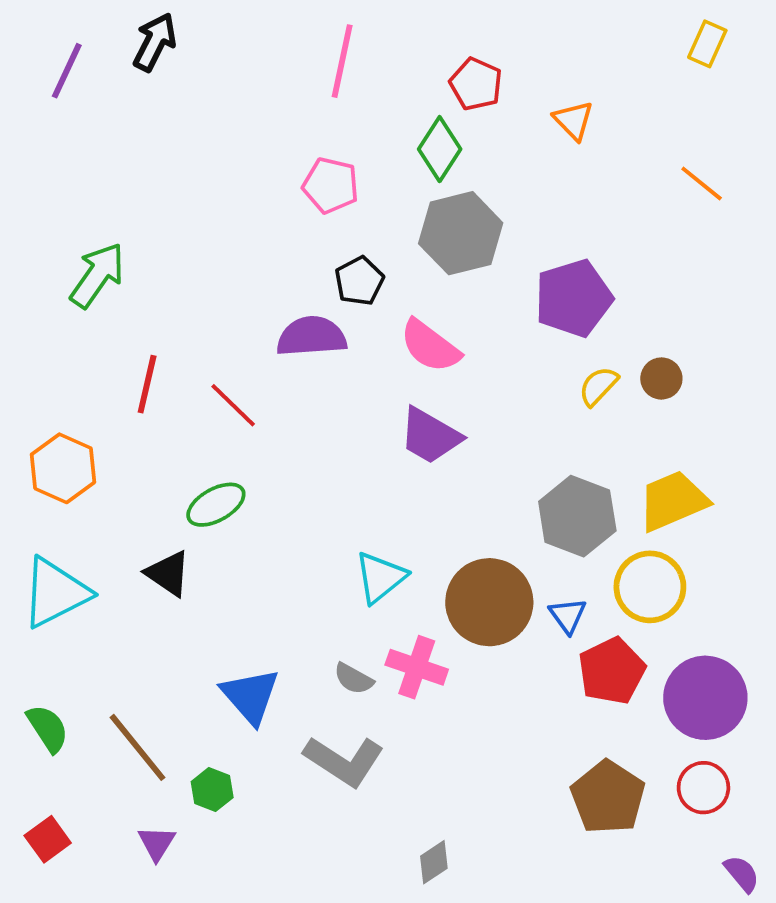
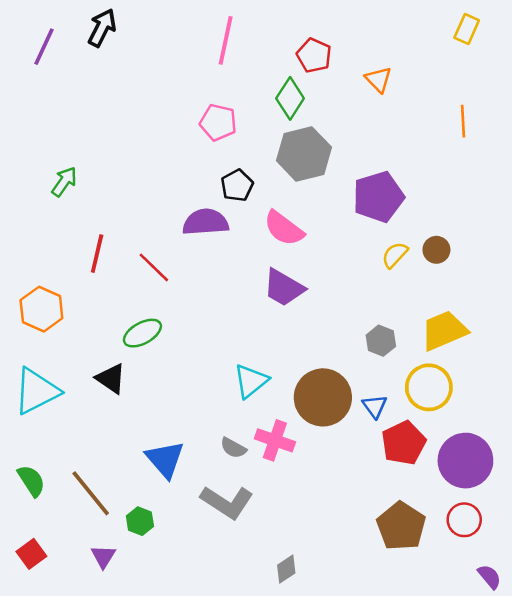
orange line: (702, 183) -> (463, 121), turned 48
green arrow: (97, 275) -> (64, 182), size x0.7
gray hexagon: (577, 516) -> (381, 341), size x0.6

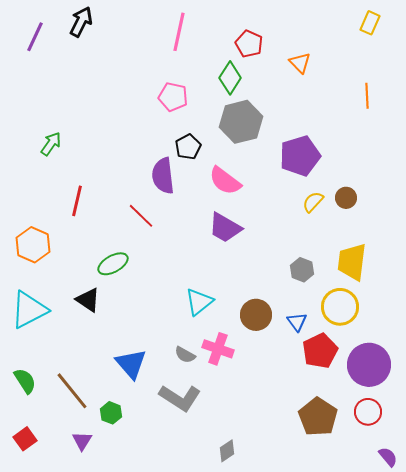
purple semicircle: (206, 222) -> (163, 176), turned -93
red line: (154, 267) -> (141, 216), moved
yellow trapezoid: (444, 331) -> (352, 262), turned -60
brown circle: (323, 397) -> (256, 315), size x0.7

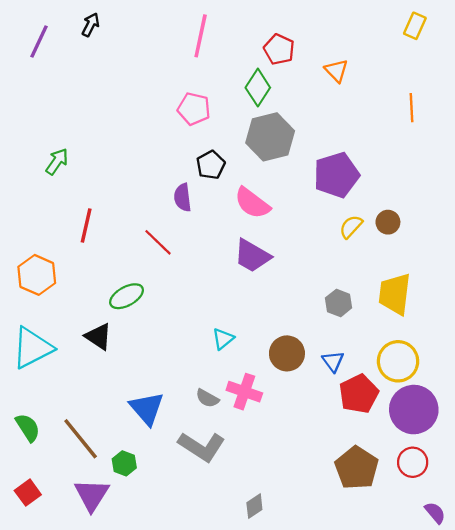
black arrow: (81, 22) -> (91, 25), size x0.7
purple semicircle: (163, 176) -> (183, 197), size x0.7
cyan triangle: (199, 302) -> (223, 339), size x0.7
yellow circle: (340, 307) -> (398, 361), moved
purple triangle: (82, 441) -> (92, 495), size x1.6

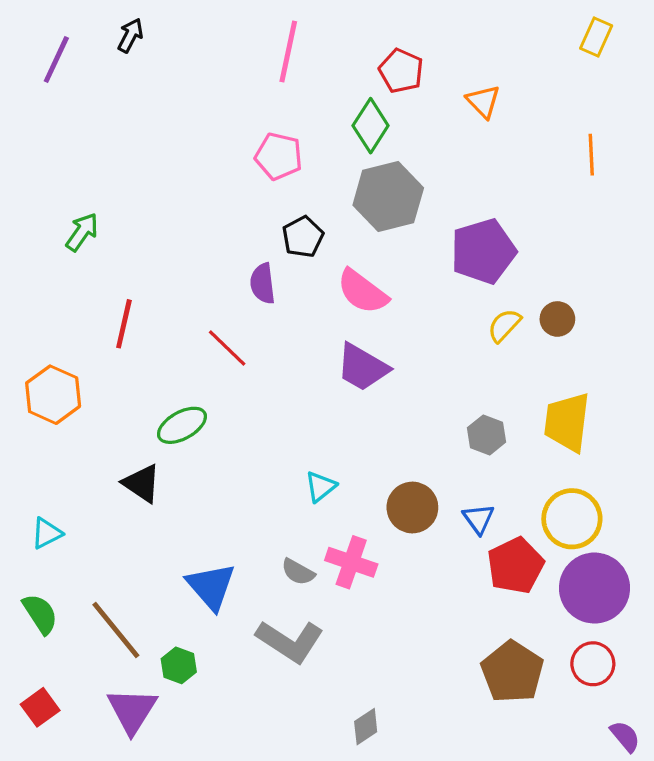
cyan triangle: (32, 348) -> (47, 533), moved, size x0.5

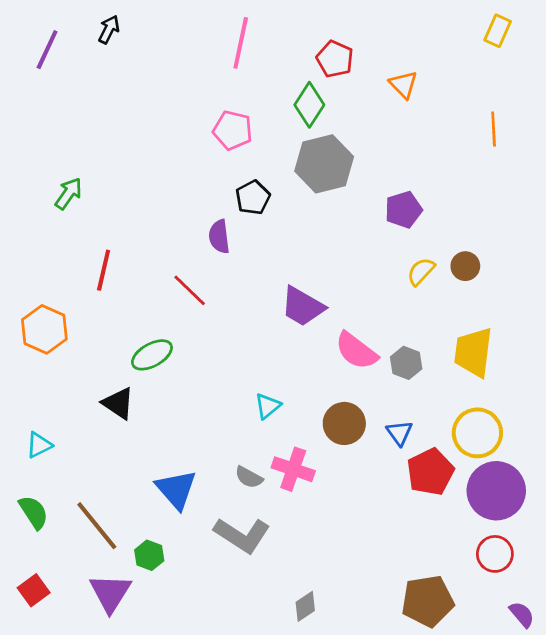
purple pentagon: (483, 251) -> (403, 210), size x0.7
pink semicircle: (362, 292) -> (356, 351), moved
brown pentagon: (512, 672) -> (428, 601), moved, turned 30

